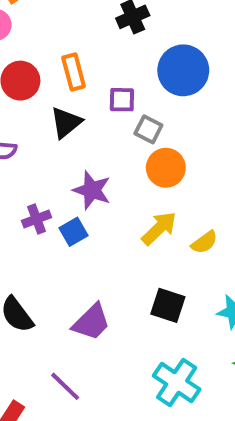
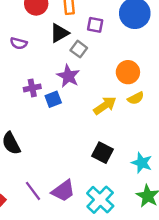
gray square: (148, 129) -> (79, 49), moved
orange circle: (166, 168) -> (128, 72), moved
yellow semicircle: (204, 242) -> (136, 98), moved
purple trapezoid: (91, 322) -> (63, 191), moved

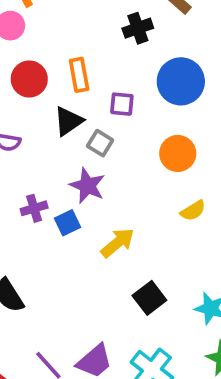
orange circle: (128, 72) -> (178, 153), moved
yellow arrow: (105, 106) -> (118, 243), moved
black square: (102, 153) -> (149, 298), turned 30

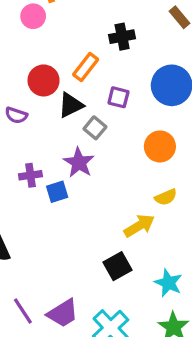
black cross: (138, 28) -> (122, 37), moved
orange rectangle: (79, 75) -> (86, 67), turned 40
red circle: (29, 79) -> (44, 80), moved
yellow arrow: (118, 243) -> (139, 226), moved

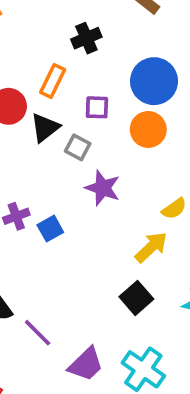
orange circle: (160, 146) -> (148, 129), moved
purple star: (79, 163) -> (103, 188), moved
purple line: (23, 311) -> (38, 333), moved

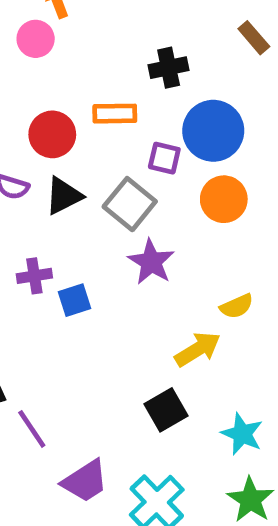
orange rectangle: (53, 81) -> (115, 114), turned 52
blue circle: (154, 81) -> (213, 131), moved
black triangle: (45, 128) -> (64, 196), moved
gray square: (78, 147) -> (130, 204), size x1.5

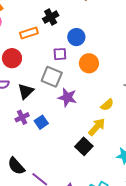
orange rectangle: (115, 114) -> (29, 33), moved
blue circle: (213, 131) -> (76, 37), size x0.7
black triangle: (64, 196) -> (26, 91), moved
black square: (166, 410) -> (84, 146), moved

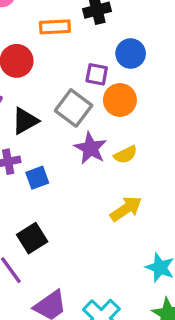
orange circle: (89, 63) -> (120, 100), moved
yellow semicircle: (107, 105) -> (125, 155), moved
black square: (84, 146) -> (32, 238), moved

